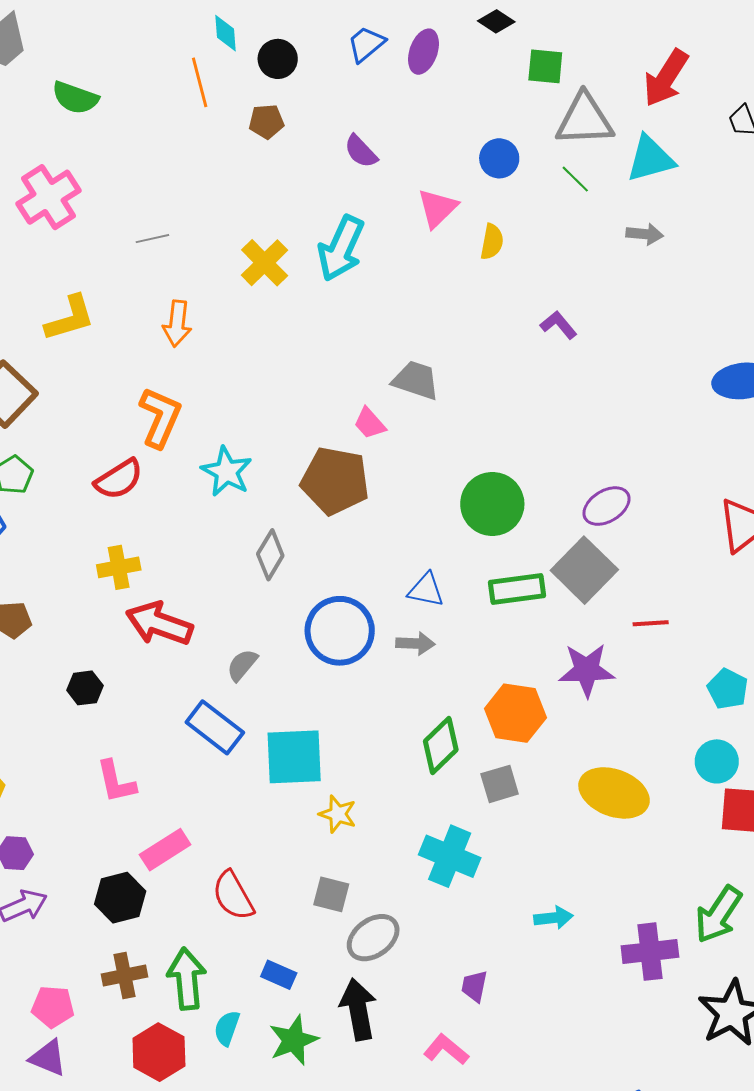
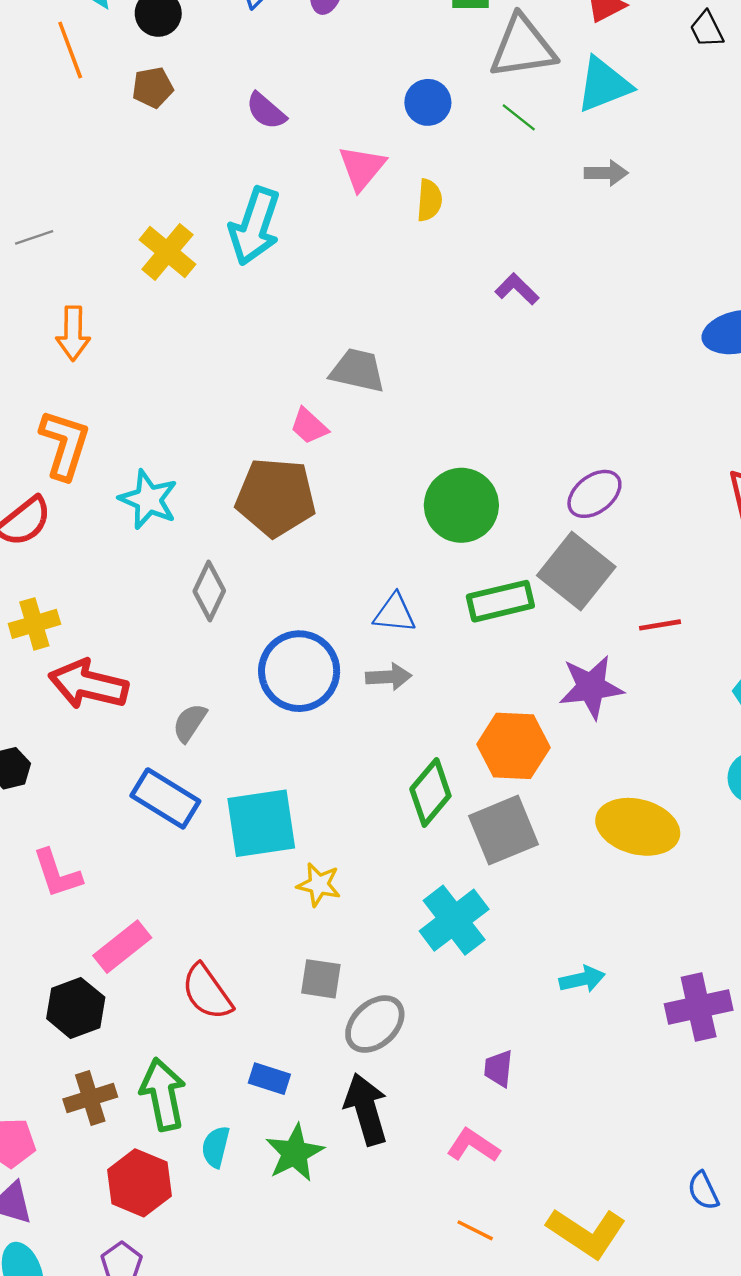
gray square: (500, 784) -> (503, 830), size x1.5
cyan cross: (450, 856) -> (454, 920), turned 36

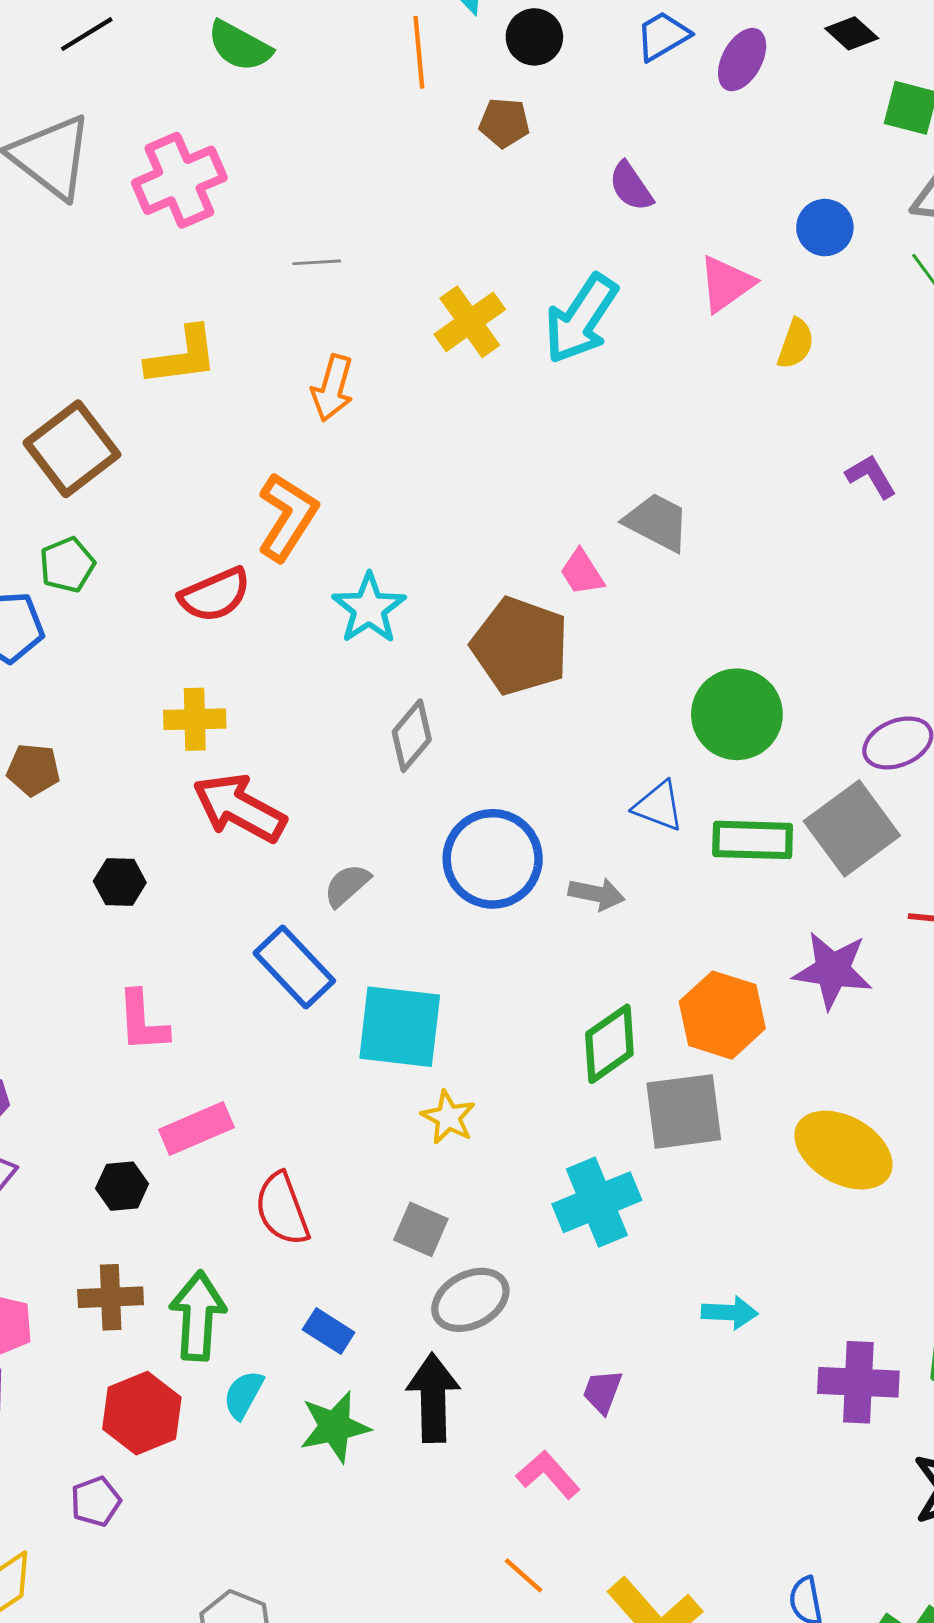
blue triangle: (395, 613) -> (659, 806), moved
black hexagon: (76, 1008) -> (122, 1186), size x0.7

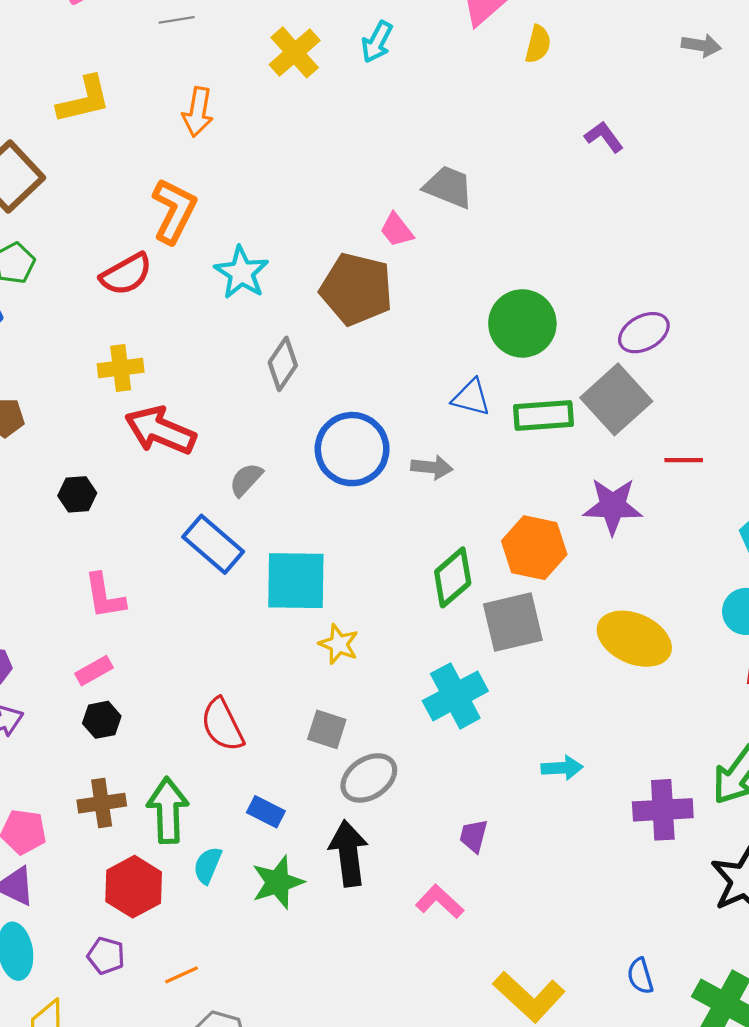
cyan arrow: (581, 319) -> (377, 42), size x0.6
pink rectangle: (196, 1128) -> (94, 671), moved, size x0.7
purple pentagon: (96, 1501) -> (106, 956), turned -30
orange line: (523, 1575) -> (181, 975), moved, turned -60

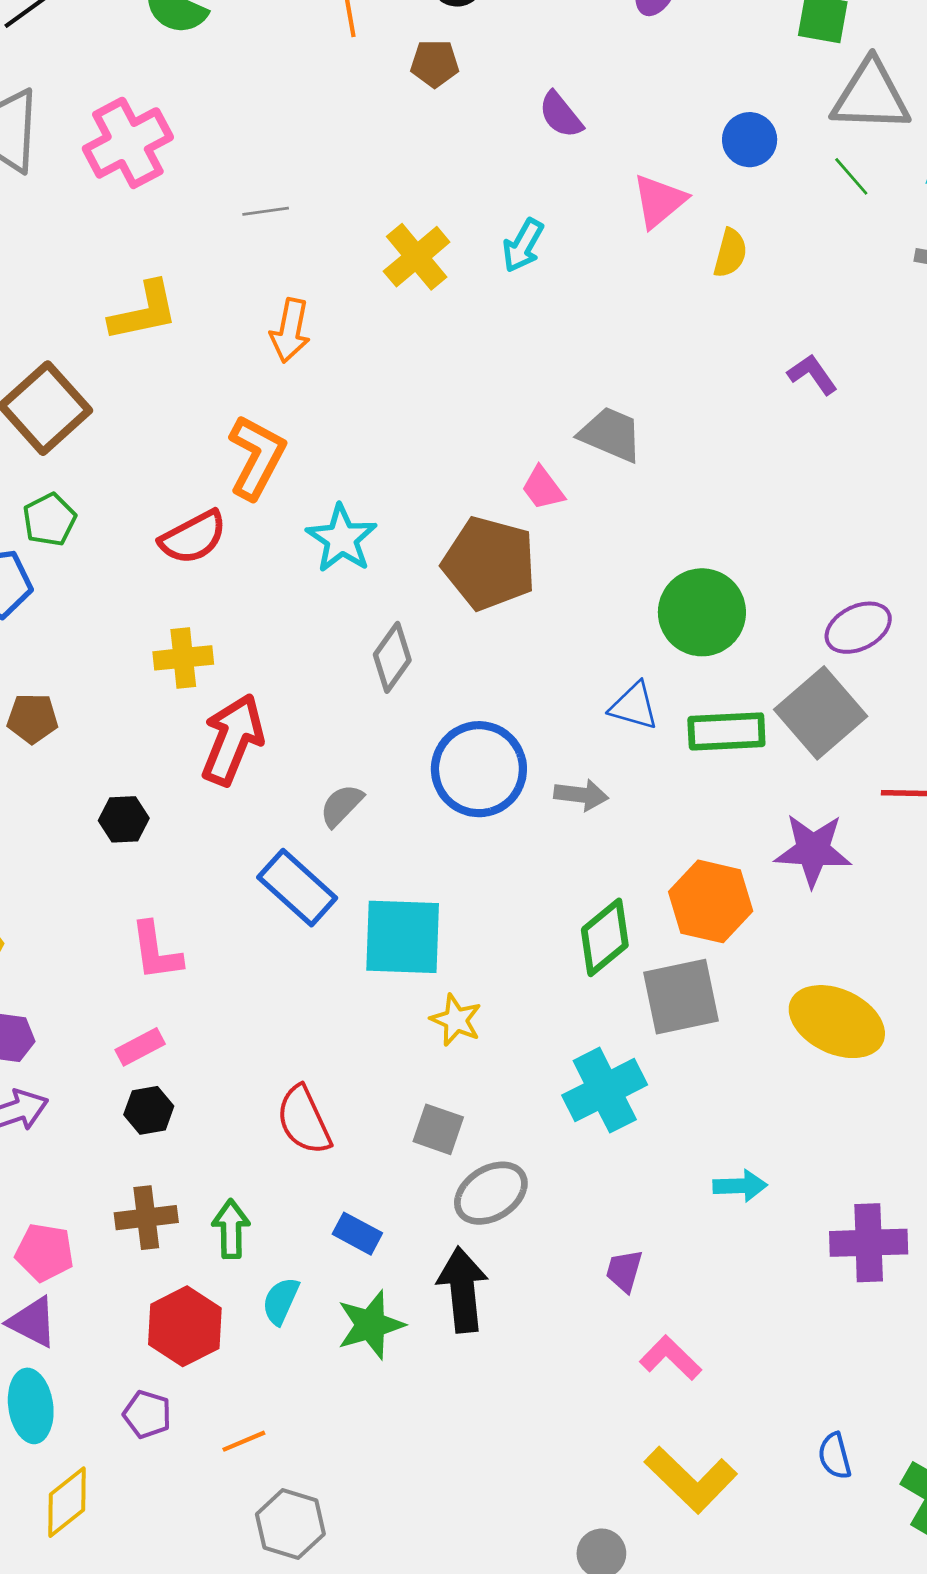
red arrow: (160, 430) -> (233, 739), turned 88
green arrow: (168, 810) -> (231, 1229), size x0.7
pink L-shape: (440, 902) -> (670, 1358), moved

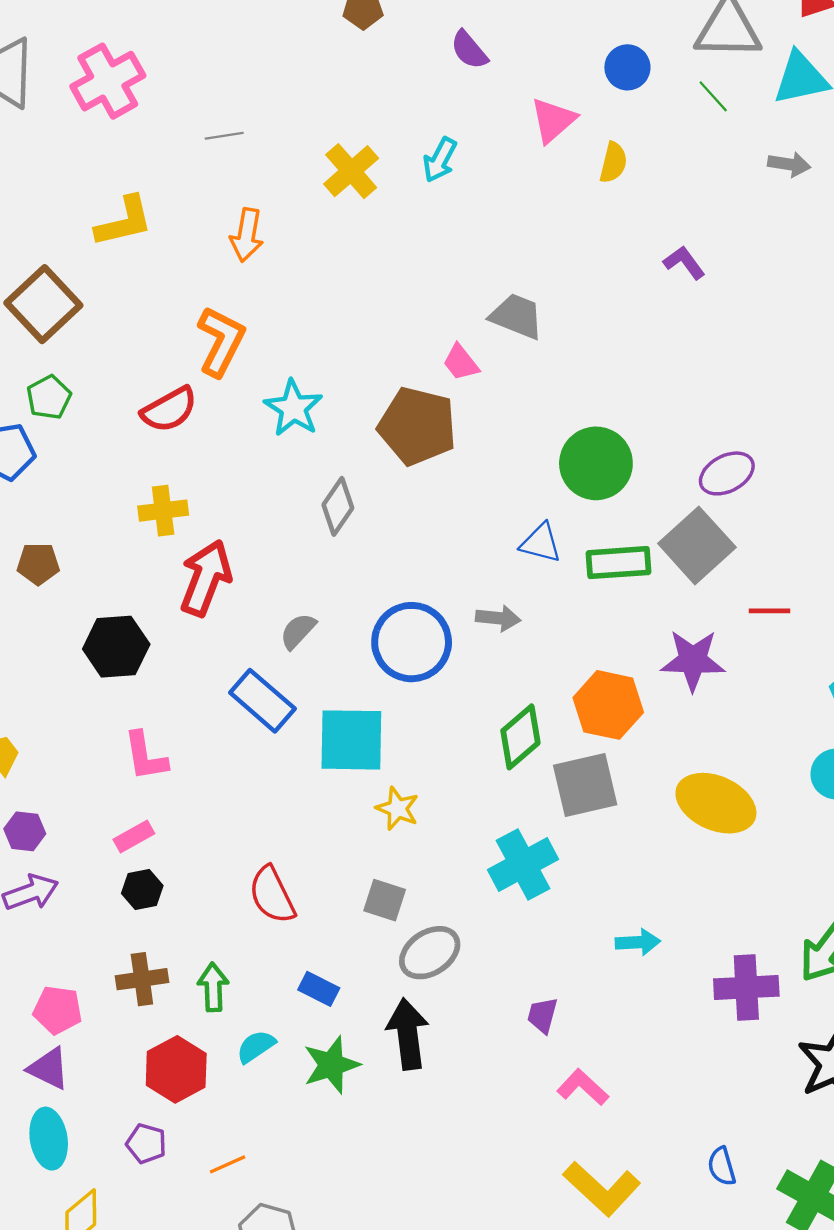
blue circle: (479, 769) -> (412, 642), moved
black hexagon: (124, 819) -> (116, 647), size x1.6
cyan semicircle: (281, 1301) -> (256, 1046), turned 33

